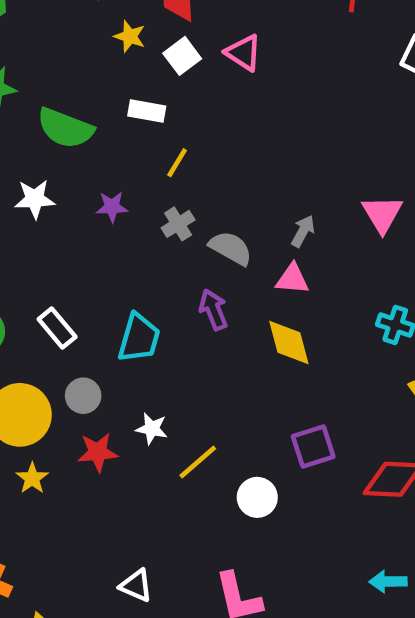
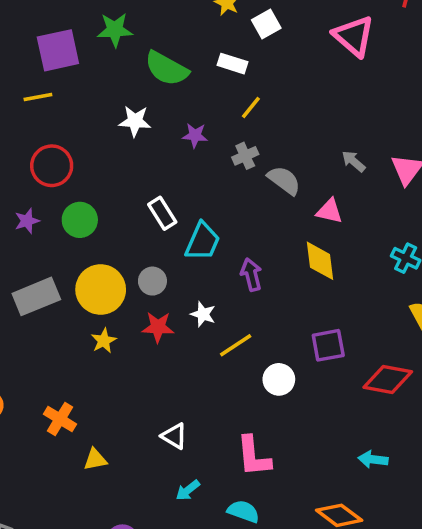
pink triangle: (243, 53) -> (354, 36), moved, size x1.4
gray arrow: (303, 231) -> (353, 161), moved, turned -85
purple arrow: (213, 310) -> (251, 275), moved
white rectangle: (57, 328) -> (162, 213), moved

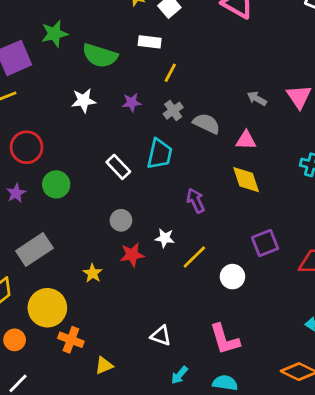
cyan trapezoid: (202, 242) -> (160, 154), moved
yellow circle: (101, 289) -> (47, 308), moved

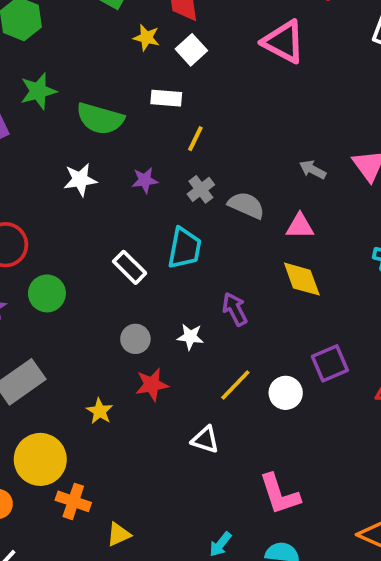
white star: (165, 238) -> (190, 337), moved
white circle: (232, 277) -> (286, 393), moved
white triangle: (161, 336) -> (205, 440), moved

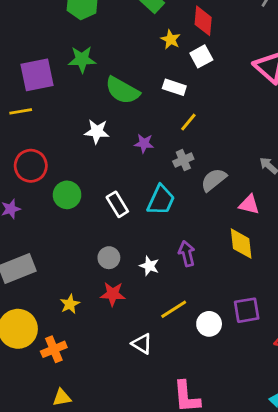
gray semicircle: (246, 205) -> (214, 180), turned -76
green circle: (47, 293) -> (67, 195), moved
orange cross: (73, 501) -> (54, 349), moved, turned 35

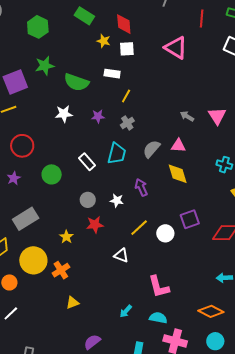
white square: (201, 56) -> (127, 49), turned 35
gray semicircle: (214, 180) -> (151, 149), moved
green circle: (67, 195) -> (52, 174), moved

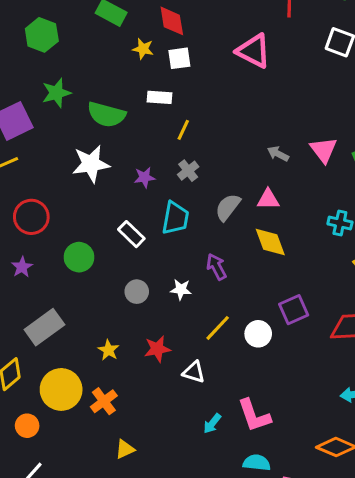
white star: (64, 114) -> (91, 164), size x1.4
purple star: (98, 116) -> (145, 177), moved
red star: (95, 225) -> (157, 349), moved
cyan arrow: (126, 311) -> (212, 424), moved

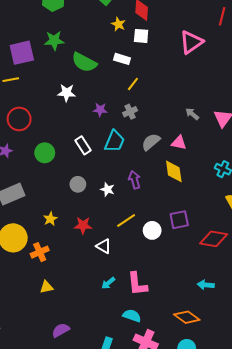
pink triangle: (254, 51) -> (191, 42), turned 45
white star: (91, 164) -> (67, 93), size x0.7

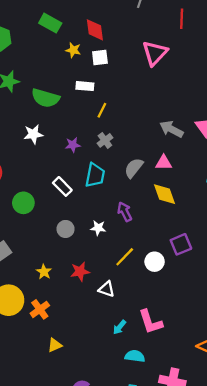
gray arrow: (192, 114) -> (171, 129), size x1.5
cyan semicircle: (132, 316) -> (135, 356), moved

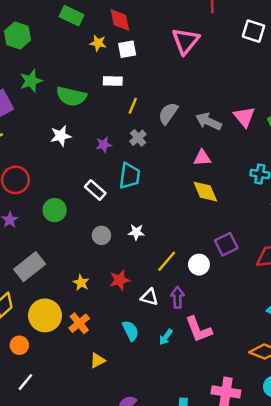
gray semicircle: (134, 168) -> (168, 113), moved
purple arrow: (125, 212) -> (177, 297), moved, turned 30
cyan semicircle: (135, 356) -> (130, 331), moved, turned 60

